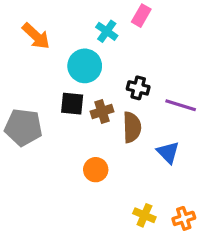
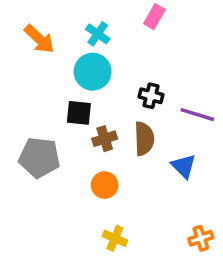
cyan cross: (107, 31) -> (98, 34), moved
brown cross: (102, 111) -> (105, 139), moved
gray pentagon: (23, 127) -> (39, 158), moved
yellow cross: (144, 215) -> (115, 238), moved

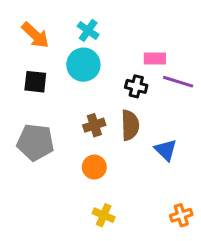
pink rectangle: (154, 17) -> (155, 58), moved, turned 60
black square: (79, 113) -> (35, 82), moved
purple line: (197, 115) -> (178, 82), moved

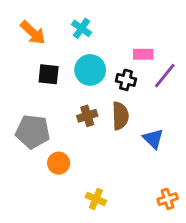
cyan circle: (83, 65) -> (90, 70), moved
black square: (35, 82) -> (49, 74), moved
purple line: (178, 82) -> (165, 76), turned -68
orange circle: (94, 167) -> (59, 163), moved

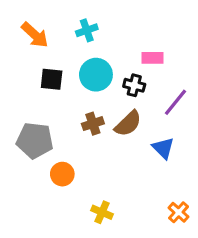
cyan cross: (82, 28) -> (87, 30), turned 36
purple line: (165, 76) -> (175, 102), moved
brown semicircle: (120, 116) -> (128, 124), turned 48
orange cross: (168, 199) -> (179, 212), turned -30

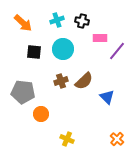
black cross: (134, 85) -> (82, 21), moved
purple line: (175, 102) -> (117, 51), moved

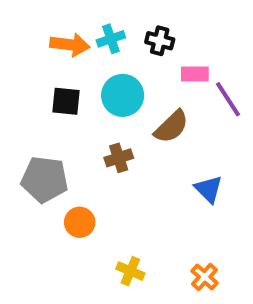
orange arrow: (23, 23) -> (70, 45), moved, turned -36
purple line: (117, 51) -> (228, 99), turned -72
brown semicircle: (84, 81) -> (171, 127), moved
orange cross: (117, 139) -> (205, 277), moved

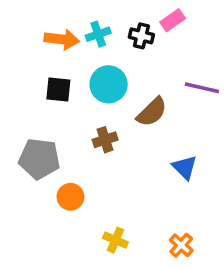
pink rectangle: (195, 74) -> (173, 20), moved, turned -35
purple line: (228, 99) -> (202, 88), turned -44

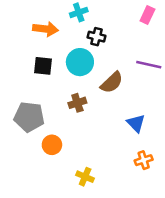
pink rectangle: (173, 20) -> (147, 15), moved, turned -30
cyan cross: (98, 34) -> (79, 12), moved
black cross: (141, 36) -> (97, 37), moved
orange cross: (181, 245) -> (144, 160), moved, turned 30

